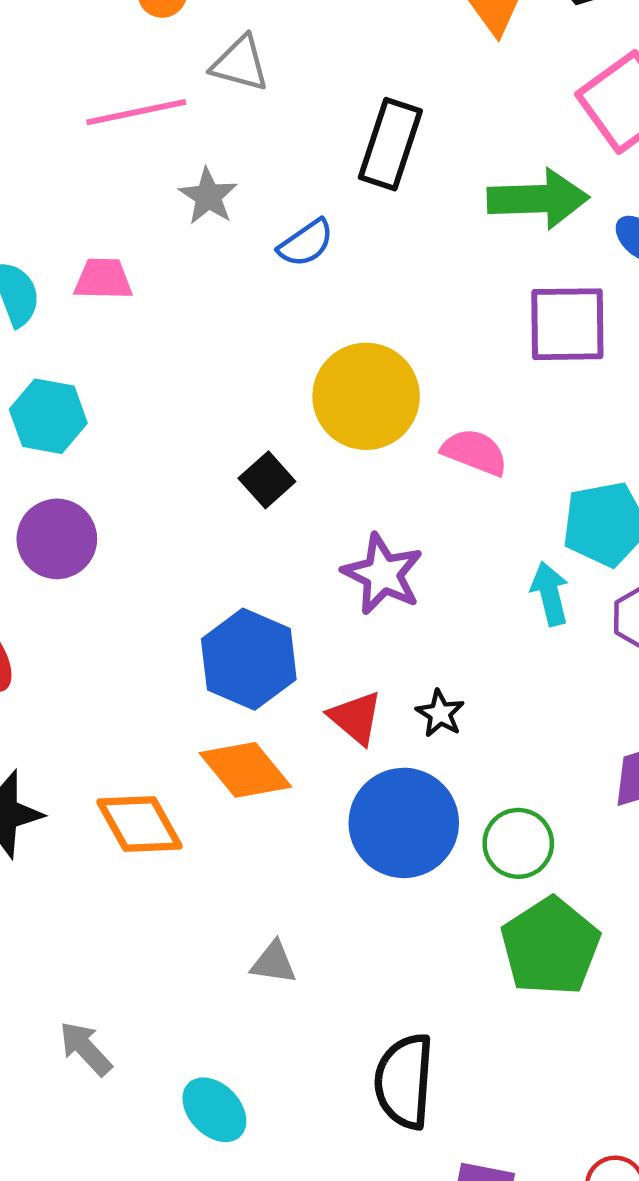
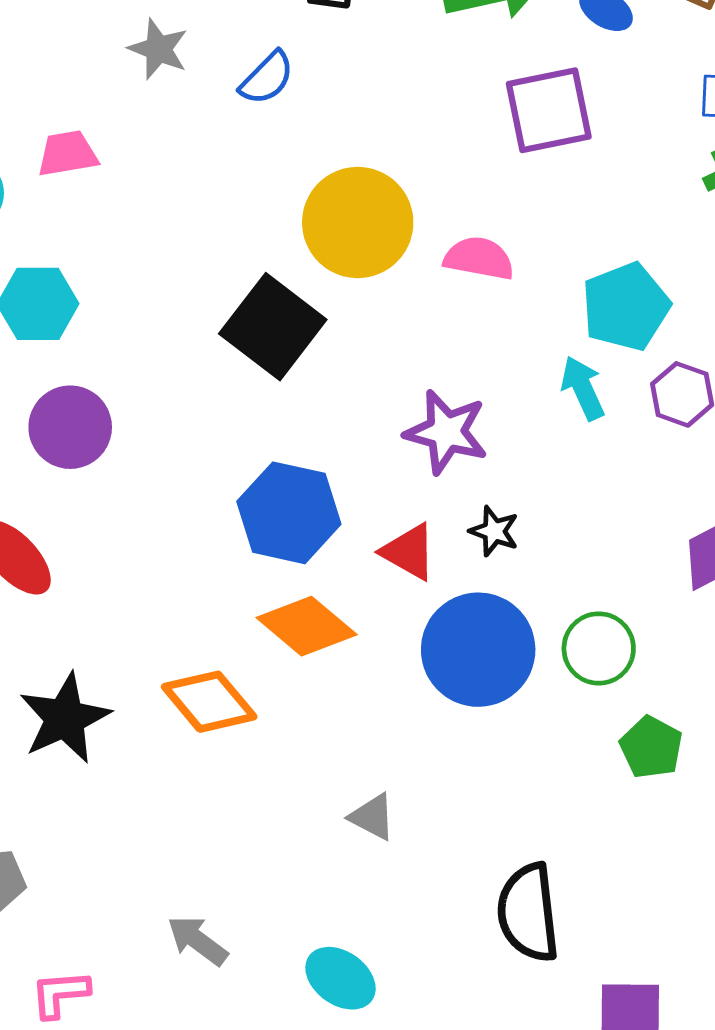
black square: (267, 480) -> (273, 327), size x1.8
purple star: (383, 574) -> (446, 432), moved
green pentagon: (550, 947) -> (651, 747), size x0.6
gray triangle: (274, 963) -> (372, 817), turned 30

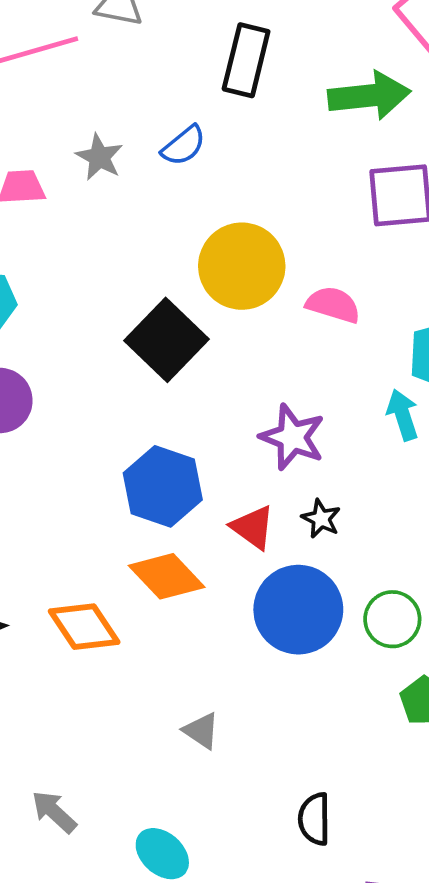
gray star: (158, 49) -> (99, 157), moved
black semicircle: (528, 913) -> (314, 819), size x0.7

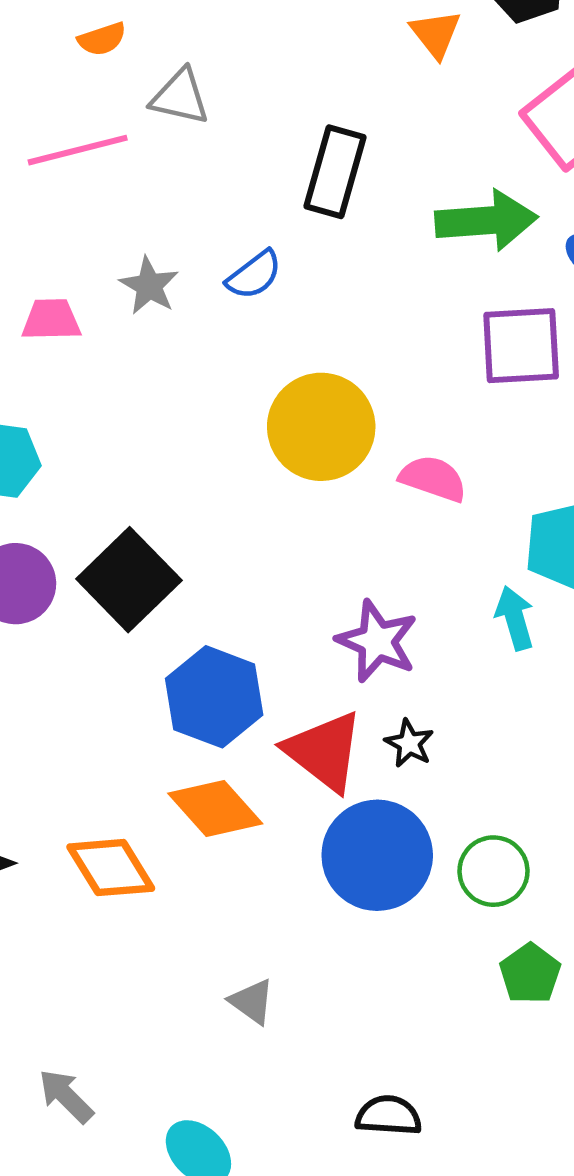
black square: (166, 340) -> (129, 580), moved
red triangle: (253, 527) -> (324, 751), size x1.5
black semicircle: (314, 819) -> (389, 1116), turned 92

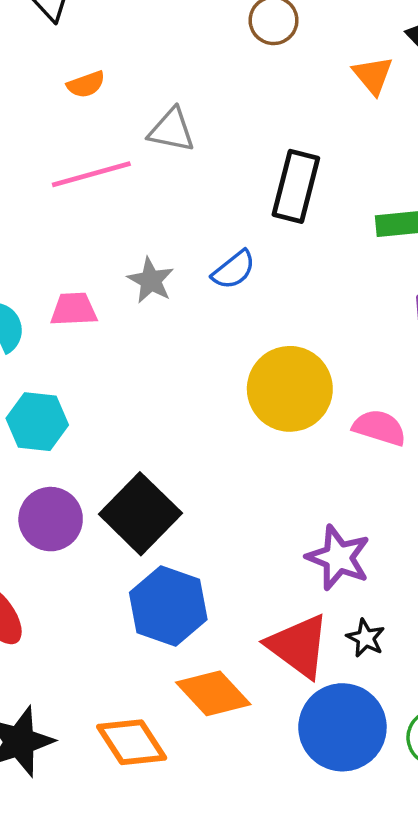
orange semicircle: (102, 39) -> (86, 84), moved
blue hexagon: (214, 697) -> (168, 606), moved

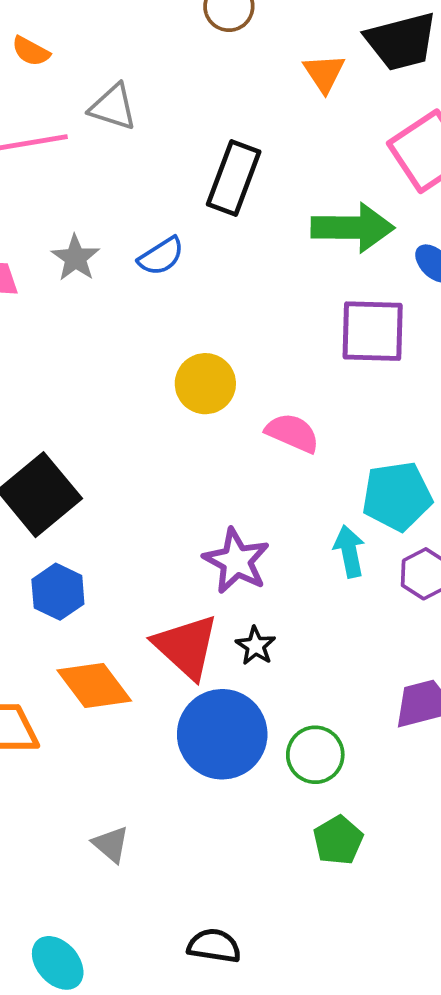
orange semicircle: (86, 84) -> (31, 51), turned 42
yellow circle: (290, 389) -> (205, 384), size x0.7
blue hexagon: (168, 606) -> (58, 592), size x0.7

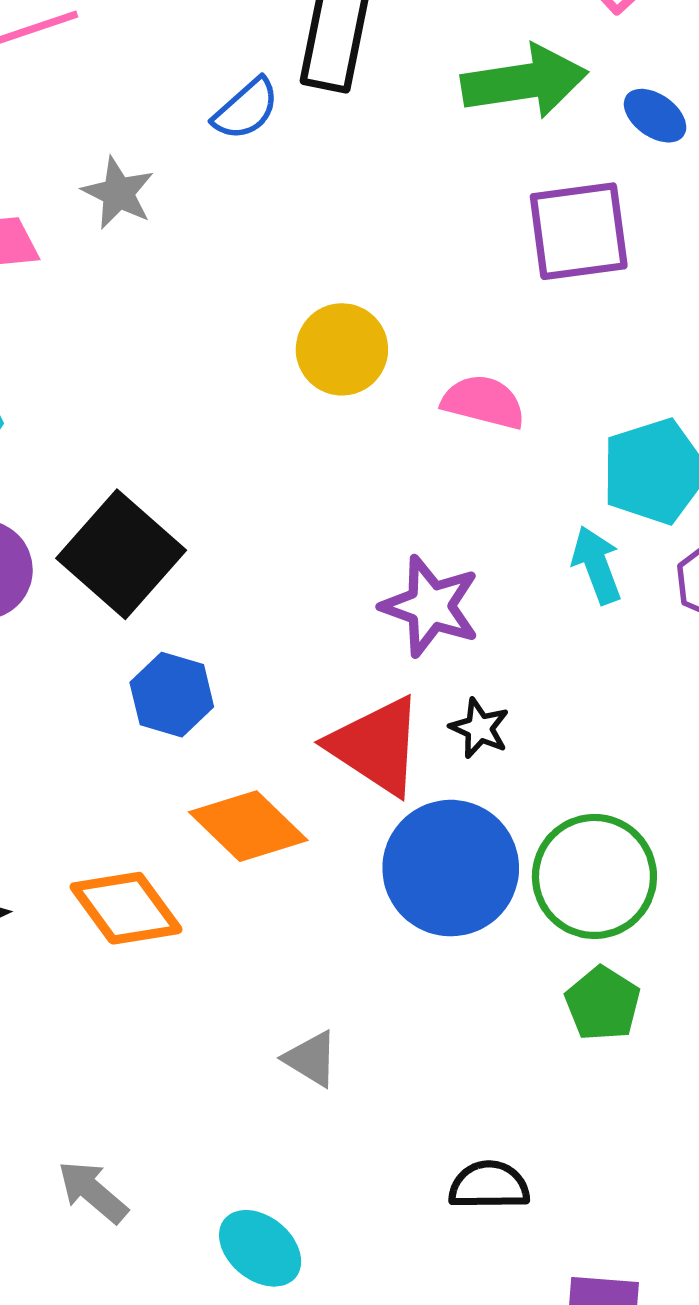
blue semicircle: (161, 256) -> (246, 109), moved
green circle: (315, 755) -> (594, 876), size x1.4
green pentagon: (338, 840) -> (603, 1004), moved

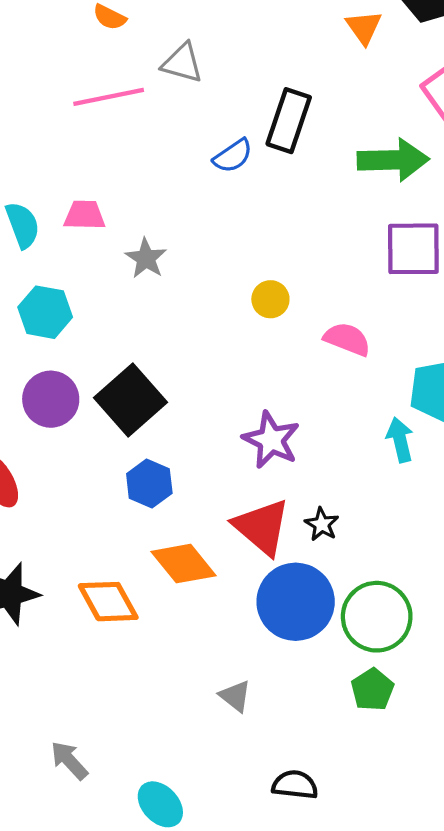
gray star: (118, 193) -> (146, 258), moved
yellow circle: (342, 349) -> (270, 299), size x0.7
purple star: (430, 606) -> (271, 440), moved
gray triangle: (311, 1059) -> (235, 696), moved

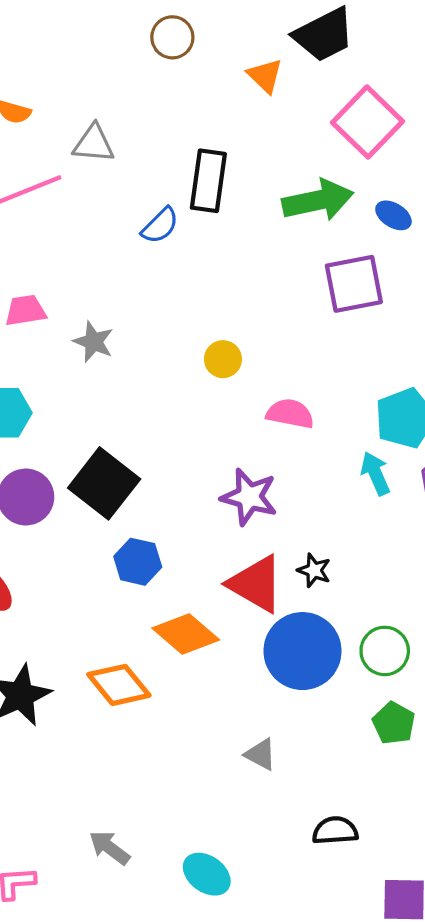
pink semicircle: (347, 339) -> (290, 414), moved
green circle: (377, 617) -> (385, 651), size x0.7

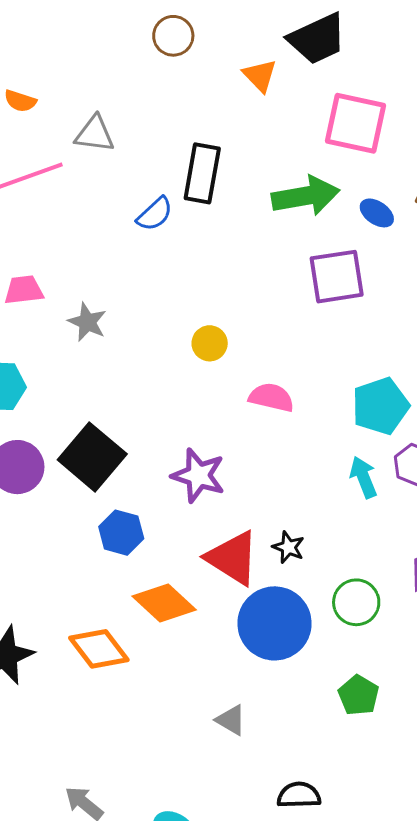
pink square: (368, 122) -> (356, 123), turned -34
cyan arrow: (375, 473) -> (363, 477), moved
purple star: (249, 497) -> (198, 475), moved
green circle: (385, 651) -> (356, 602), moved

